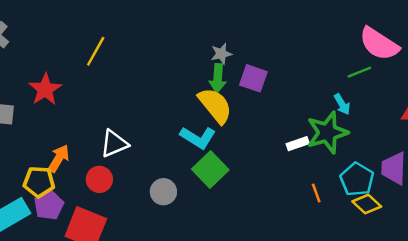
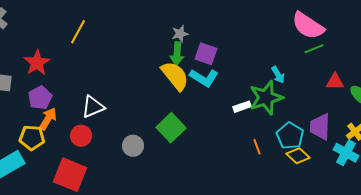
green line: (359, 72) -> (314, 49), moved
cyan L-shape: (198, 137) -> (204, 78), moved
purple pentagon: (49, 205) -> (40, 98), moved

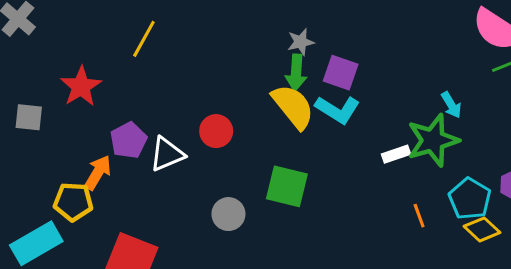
purple pentagon: (40, 98) -> (129, 140), moved
green square: (171, 128) -> (287, 186), turned -32
red circle: (81, 136) -> (216, 131), moved

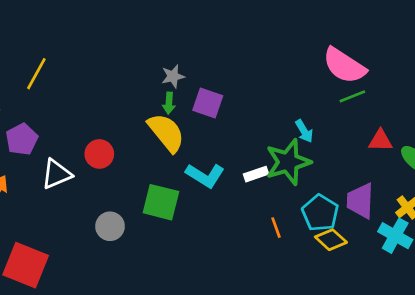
green arrow: (296, 73) -> (169, 103), size x0.7
cyan L-shape: (338, 110) -> (205, 175), moved
purple pentagon: (129, 140) -> (22, 139), moved

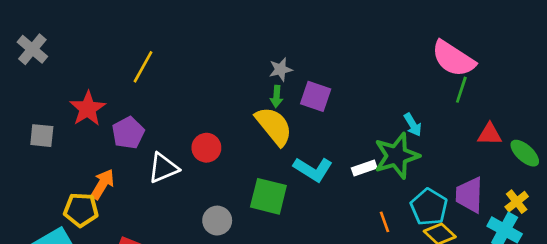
green line: (352, 96) -> (461, 90), turned -50

